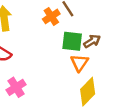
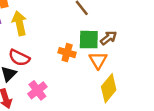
orange cross: (51, 16) -> (67, 53), moved, turned -35

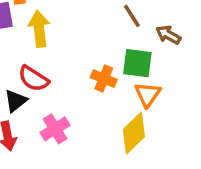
brown arrow: (108, 38) -> (168, 35), moved, turned -119
yellow diamond: (109, 88) -> (134, 133), moved

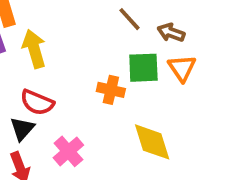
orange triangle: (148, 94) -> (182, 68), moved
yellow diamond: (134, 133) -> (152, 142), turned -54

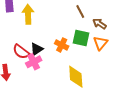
red semicircle: (37, 102) -> (21, 52), moved
black triangle: (22, 129) -> (37, 49), moved
pink cross: (68, 151) -> (34, 62), moved

